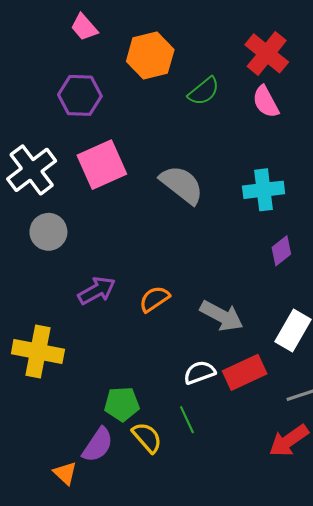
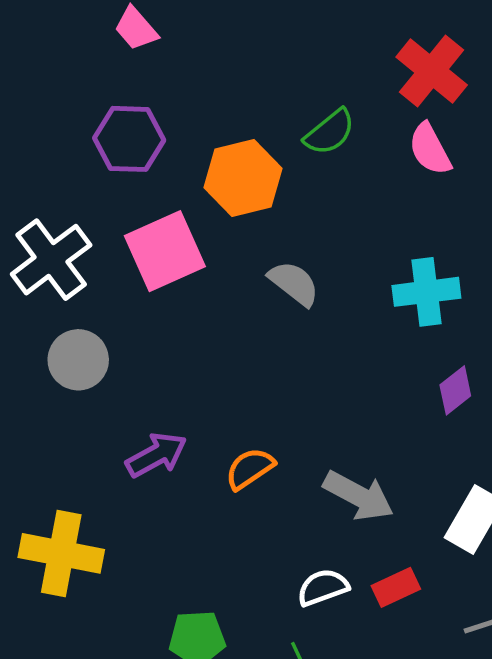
orange hexagon: (150, 56) -> (243, 178), moved
gray semicircle: (182, 185) -> (294, 283), size x0.7
red rectangle: (245, 372) -> (396, 587), size x0.7

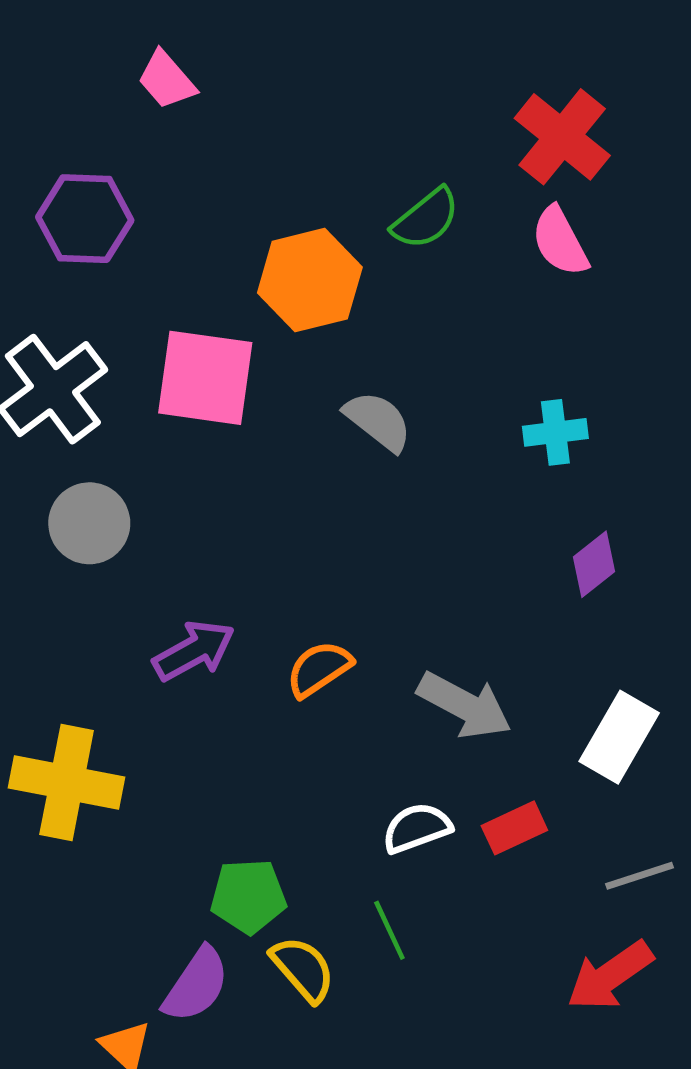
purple hexagon: (129, 139) -> (85, 219), moved
pink square: (165, 251) -> (205, 378), turned 32
cyan cross: (426, 292) -> (555, 432), size x0.7

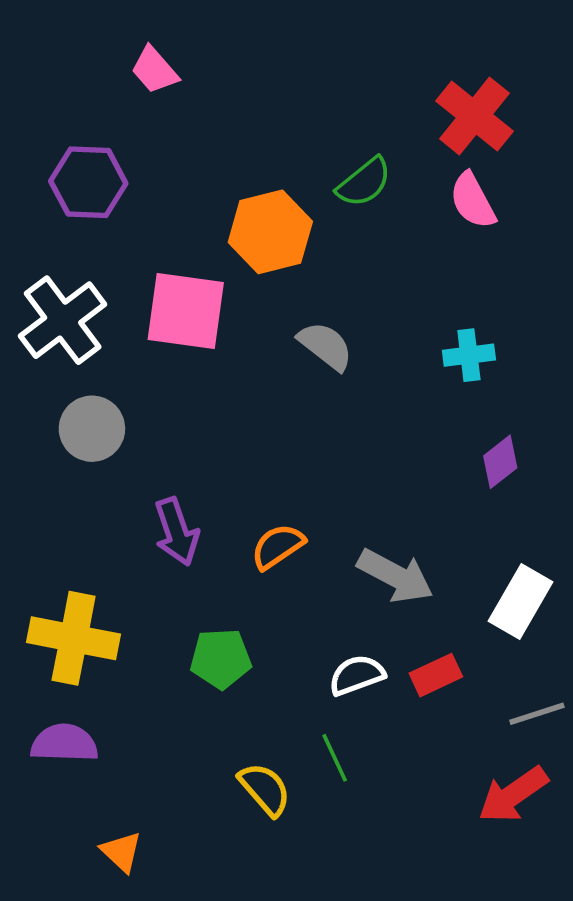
purple arrow: (194, 651) -> (177, 532), turned 100
green pentagon: (248, 896) -> (221, 659), moved
purple semicircle: (196, 985) -> (64, 743), moved, turned -122

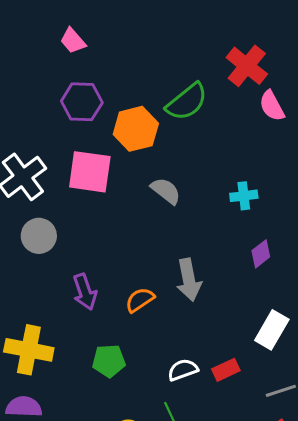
purple hexagon: (88, 182) -> (82, 102), moved
green semicircle: (364, 182) -> (187, 102), size x1.4
pink semicircle: (473, 201) -> (272, 106), moved
gray arrow: (395, 576) -> (189, 280), moved, turned 51

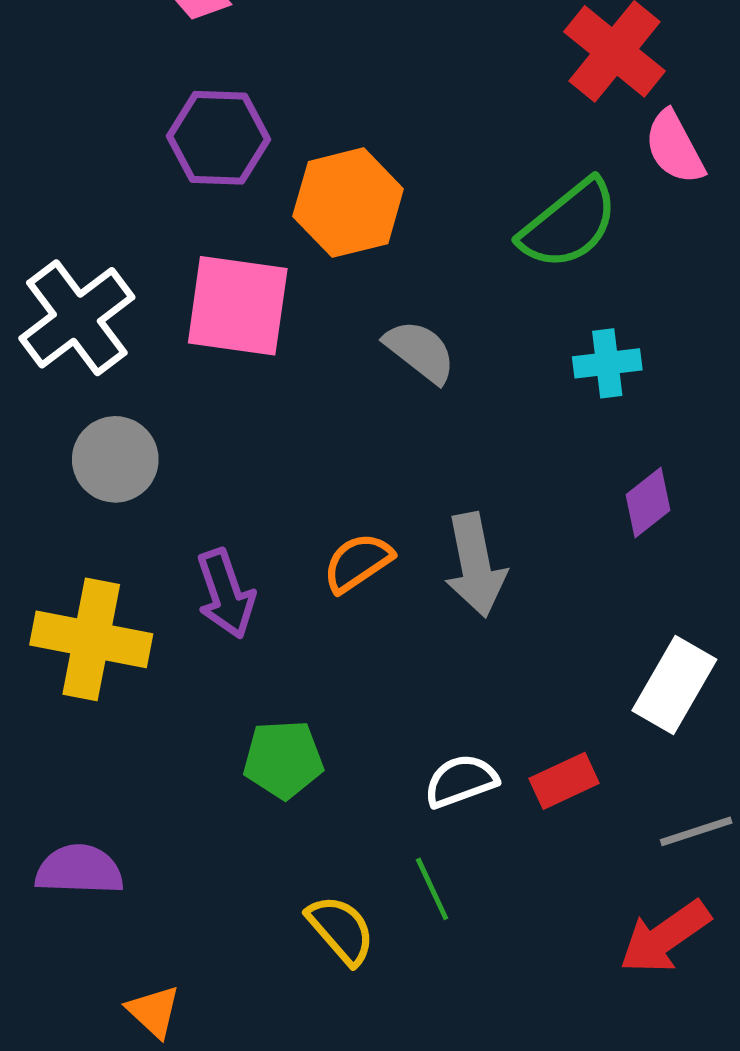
green semicircle: (187, 102) -> (569, 224), moved
orange semicircle: (140, 300) -> (358, 563), moved
yellow cross: (29, 350) -> (91, 639), moved

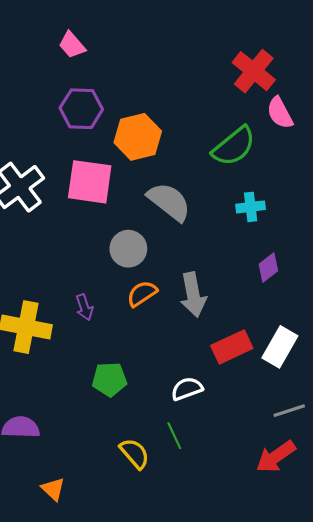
gray semicircle: (420, 351) -> (169, 202), size x1.4
gray circle: (115, 459) -> (128, 249), moved
purple arrow: (226, 594) -> (84, 307), size x0.7
red rectangle: (564, 781) -> (232, 347), moved, size x1.4

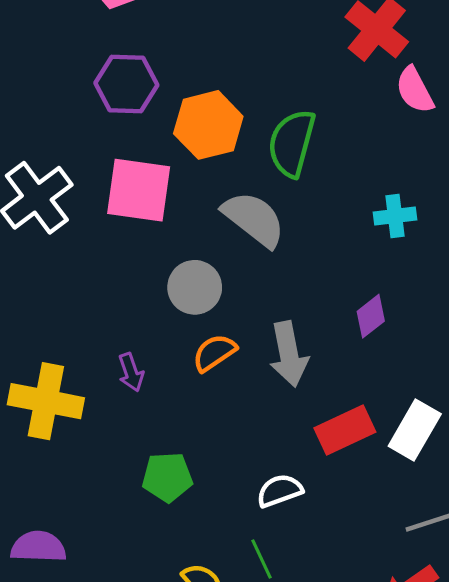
green semicircle: (234, 146) -> (292, 143), moved, turned 144
cyan cross: (251, 207) -> (395, 216), moved
purple diamond: (268, 267) -> (371, 316), moved

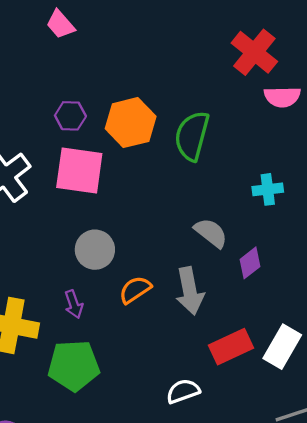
purple hexagon: (126, 84) -> (70, 116), moved, size x0.7
pink semicircle: (415, 90) -> (282, 97), turned -63
gray semicircle: (254, 219) -> (211, 233), moved, size x0.7
gray circle: (195, 287) -> (95, 250), moved
green pentagon: (167, 477) -> (74, 366), moved, size x1.4

